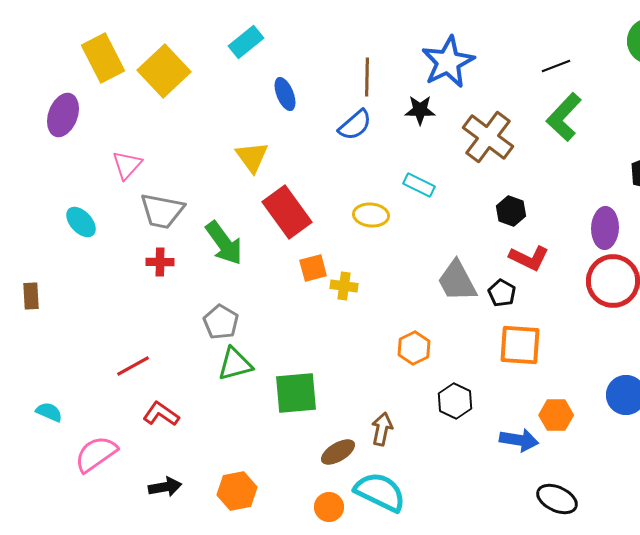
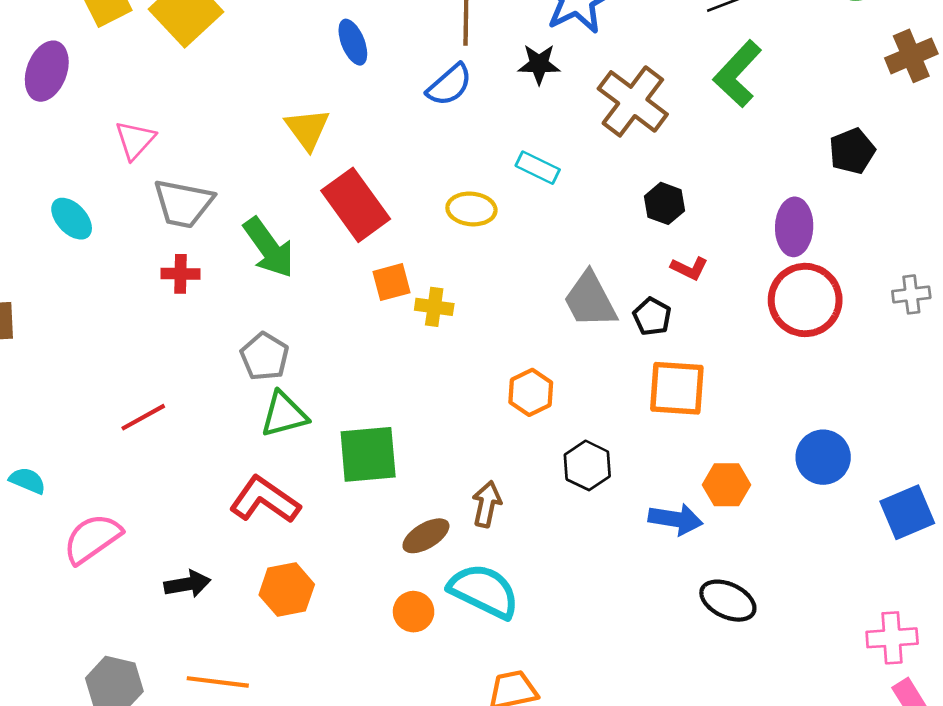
red L-shape: (529, 258) -> (689, 268), size x0.7
red L-shape: (161, 414) -> (265, 500), moved, size x1.4

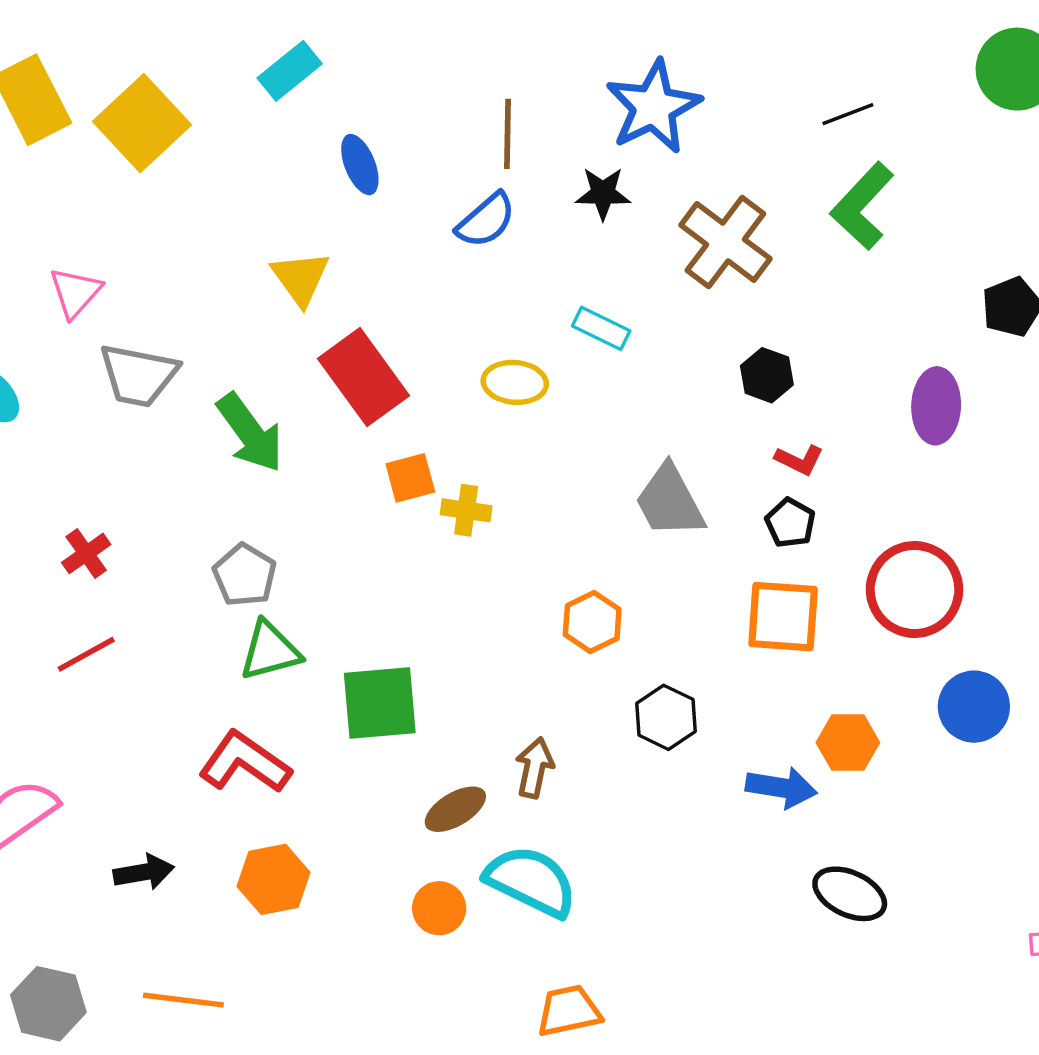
red cross: (181, 274) -> (86, 553), moved, turned -36
red circle: (805, 300) -> (915, 589), moved
black pentagon: (652, 317) -> (790, 523), moved

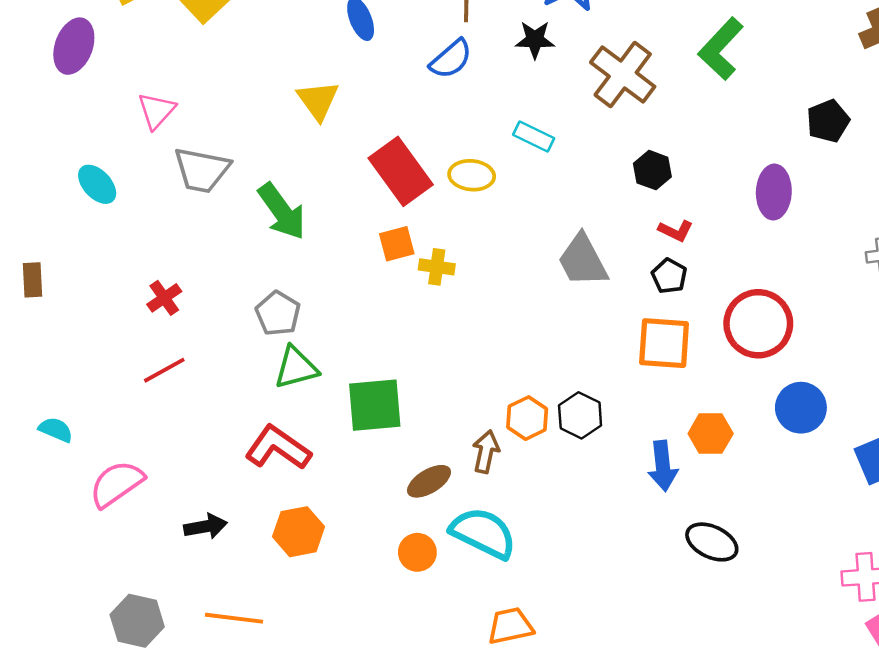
red rectangle: (363, 377) -> (401, 171), moved
orange hexagon: (592, 622) -> (527, 418), moved
blue arrow: (781, 788) -> (663, 466), turned 75

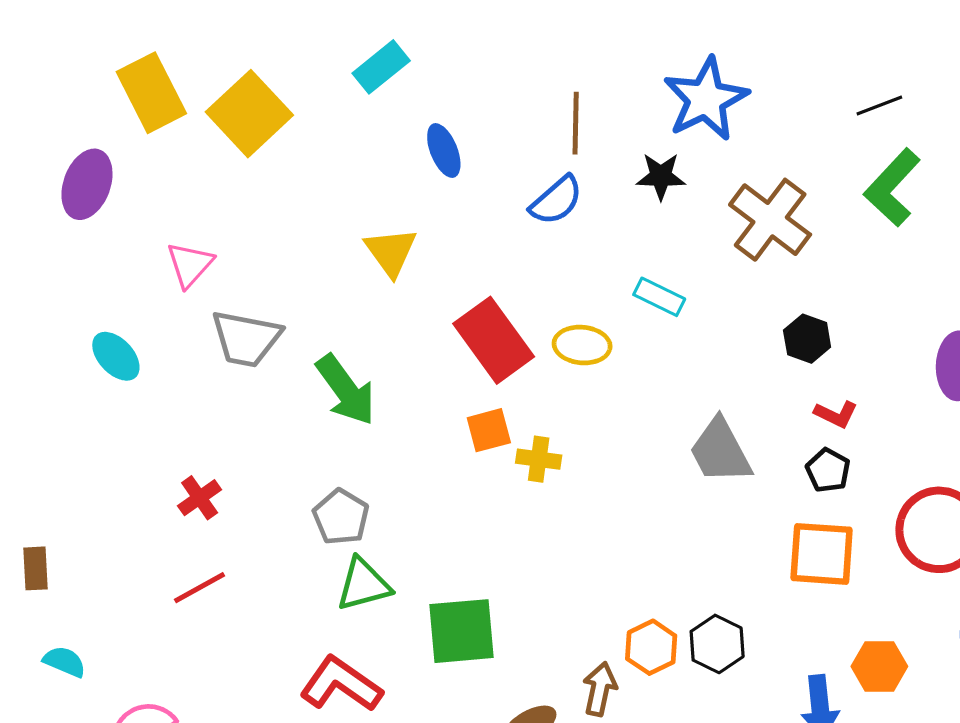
brown rectangle: (33, 280) -> (36, 568), moved

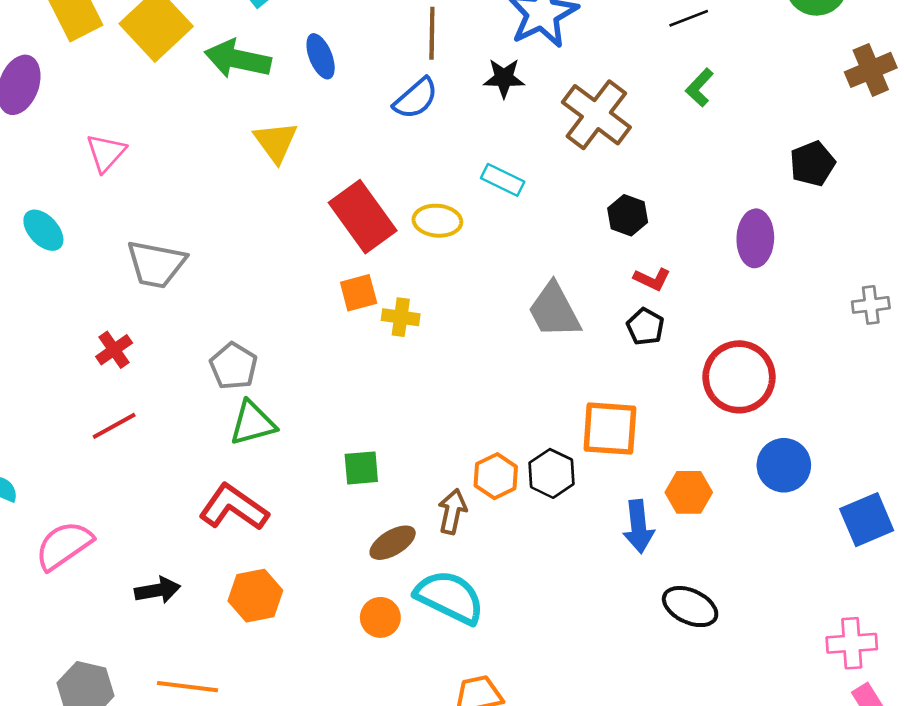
green L-shape: (892, 187) -> (700, 88), size x0.6
gray trapezoid: (246, 339) -> (156, 264), moved
green arrow: (346, 390) -> (238, 59), moved, turned 138
orange square: (822, 554) -> (610, 429), moved
green square: (461, 631) -> (361, 468), moved, size x0.6

